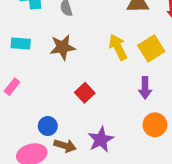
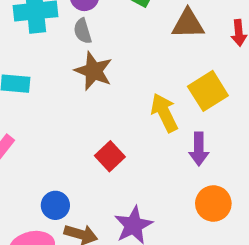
brown star: (63, 47) -> (94, 71), moved, turned 30
yellow arrow: (118, 47) -> (164, 113), moved

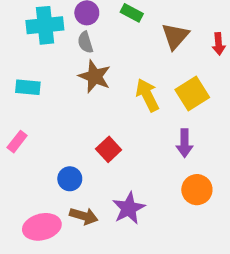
brown triangle: (188, 24) -> (175, 36), turned -48
yellow arrow: (164, 113) -> (147, 95), moved
blue circle: (55, 205) -> (70, 179), moved

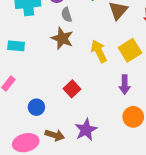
gray semicircle: (85, 42) -> (67, 15), moved
blue circle: (70, 179) -> (36, 107), moved

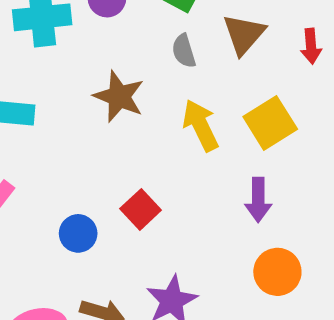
gray semicircle: (67, 15) -> (184, 51), moved
blue circle: (36, 107) -> (78, 233), moved

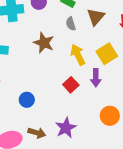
purple arrow: (258, 200) -> (96, 78), moved
red square: (141, 209) -> (71, 85), moved

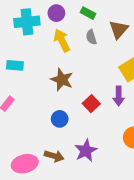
brown star: (44, 43) -> (62, 80), moved
yellow arrow: (78, 55) -> (62, 40), moved
blue circle: (27, 100) -> (60, 119), moved

